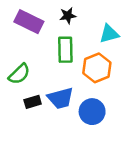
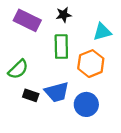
black rectangle: (33, 102) -> (31, 95), turned 35

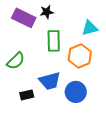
black star: (64, 15) -> (47, 12), moved
black rectangle: (31, 95) -> (27, 95), moved, turned -32

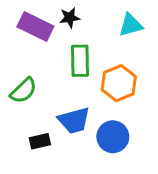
cyan triangle: (90, 28) -> (131, 25), moved

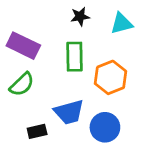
black star: (70, 18) -> (80, 17), moved
purple rectangle: (35, 27) -> (23, 46), moved

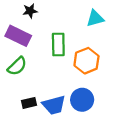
black star: (80, 17) -> (30, 11), moved
blue trapezoid: (69, 112) -> (54, 105), moved

